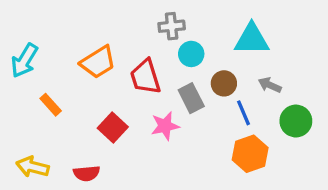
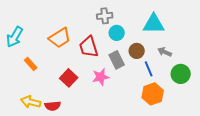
yellow arrow: (33, 167) -> (31, 102), moved

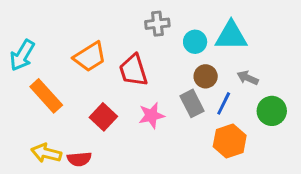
cyan circle: (117, 33) -> (195, 42), moved
gray rectangle: (117, 60) -> (192, 103), moved
orange rectangle: (31, 64) -> (46, 96), size x1.6
blue line: (149, 69) -> (224, 103), turned 49

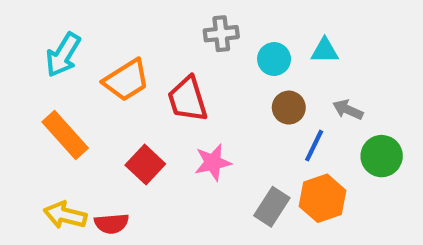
cyan triangle: (231, 36) -> (325, 51), size x0.6
cyan arrow: (22, 55) -> (63, 55), moved
gray rectangle: (192, 103) -> (272, 207), moved, turned 60

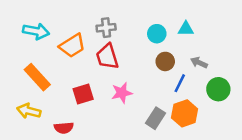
gray cross: (221, 34) -> (106, 28), moved
cyan arrow: (63, 55) -> (36, 31), turned -110
red square: (145, 165) -> (83, 94), turned 30
yellow arrow: (65, 215) -> (29, 111), moved

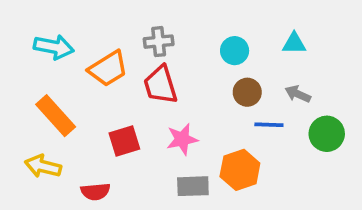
cyan triangle: (186, 29) -> (294, 43), moved
blue line: (180, 83) -> (269, 125), turned 66
orange hexagon: (185, 113) -> (240, 170), moved
gray rectangle: (156, 118) -> (193, 186), moved, turned 55

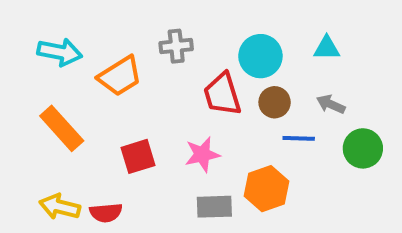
cyan circle: (235, 51) -> (260, 56), size x1.4
red trapezoid: (160, 85) -> (222, 94), moved
yellow arrow: (43, 166) -> (60, 207), moved

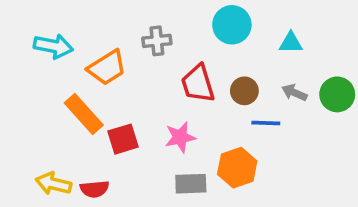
cyan circle: (260, 56) -> (232, 25), moved
orange rectangle: (62, 128) -> (84, 114), moved
green circle: (363, 148) -> (337, 94), moved

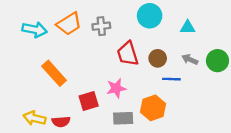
orange trapezoid: (107, 68) -> (69, 24), moved
red square: (123, 139) -> (89, 101), moved

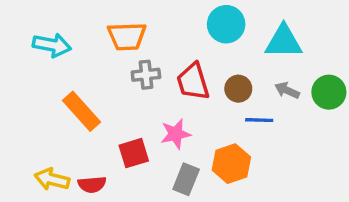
orange trapezoid: (69, 24) -> (127, 36), moved, turned 30
gray cross: (101, 26) -> (146, 75), moved
cyan triangle: (188, 27) -> (284, 42), size x1.6
gray rectangle: (123, 118) -> (186, 179), turned -66

